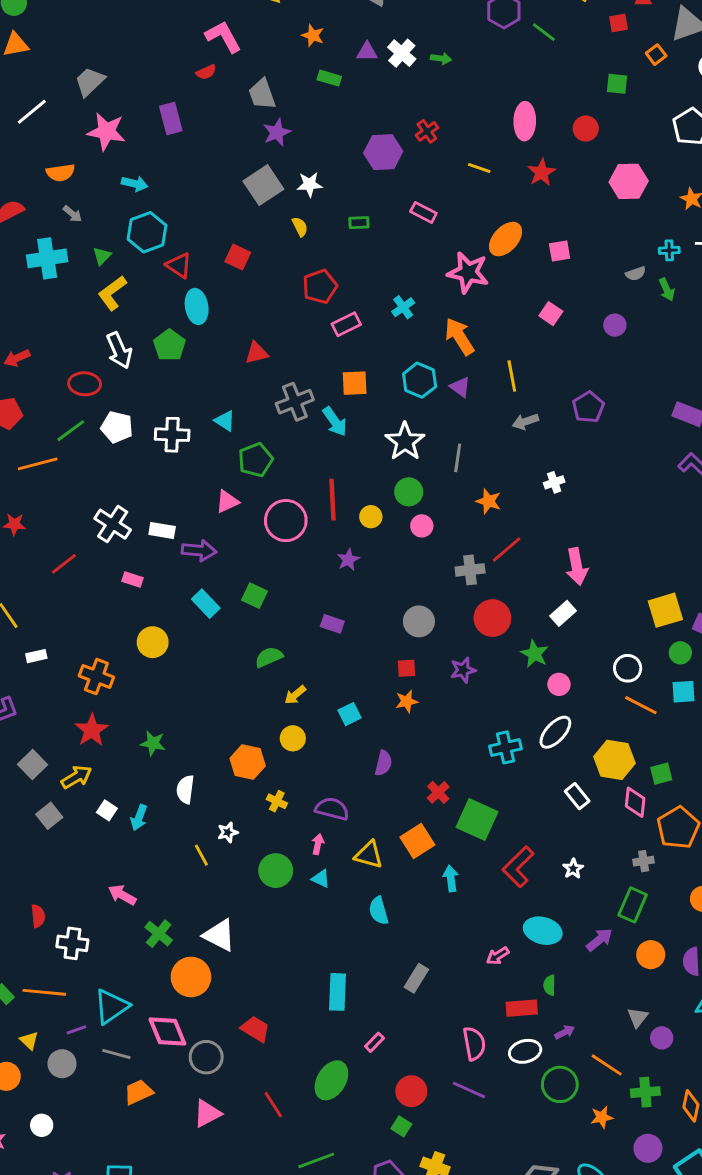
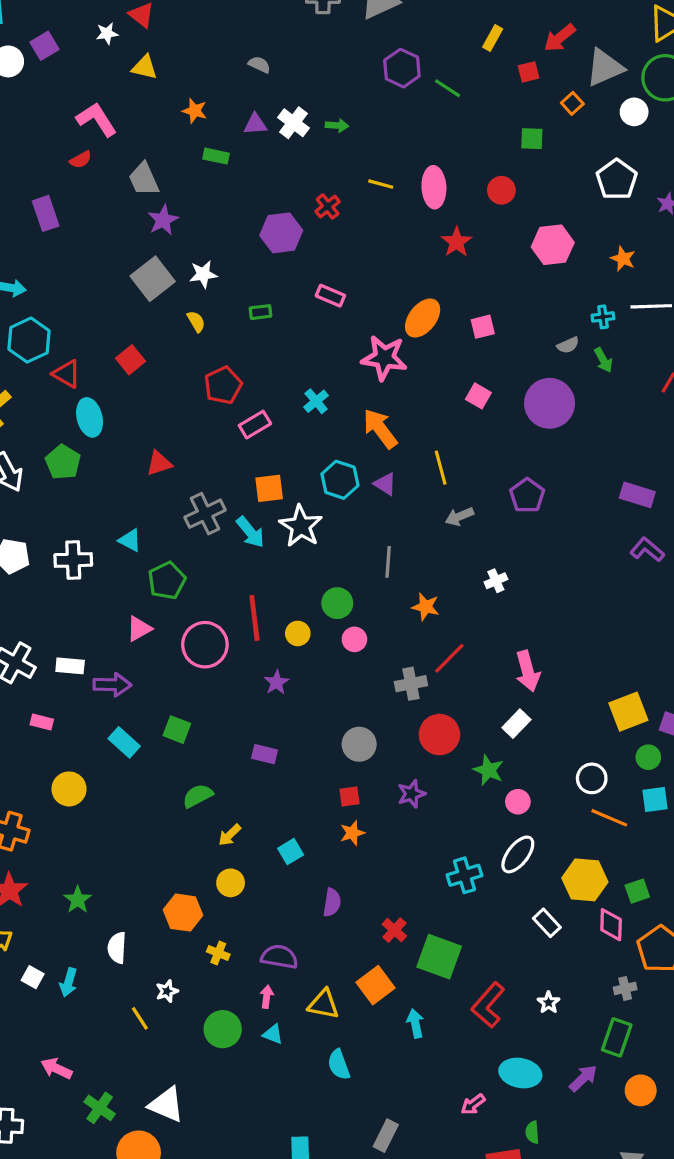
yellow line: (479, 168) -> (381, 184), moved
red square: (238, 257) -> (130, 360), turned 30
purple circle: (615, 325) -> (550, 403), size x2.0
white star: (405, 441) -> (301, 526), moved
green star: (153, 743) -> (78, 900), turned 30

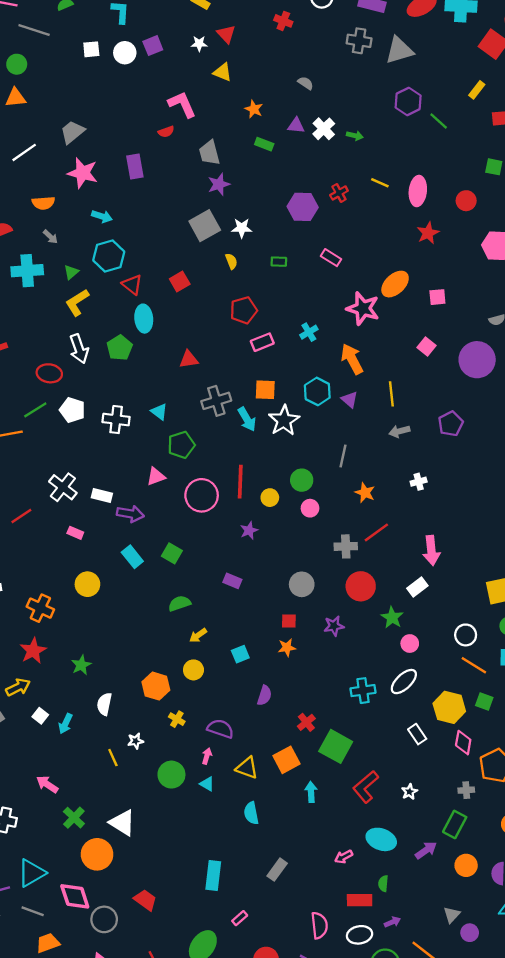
green square: (637, 891) -> (484, 702), moved, turned 30

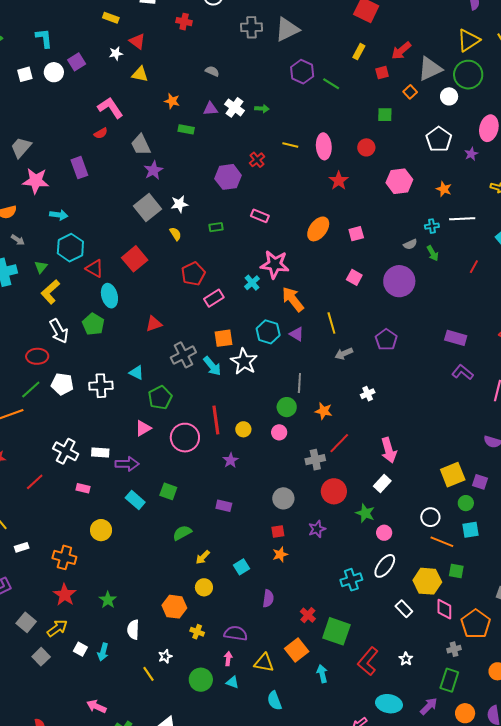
red square: (180, 282) -> (135, 259), size x1.4
pink star: (363, 308) -> (275, 264), moved
green circle: (302, 480) -> (287, 407), moved

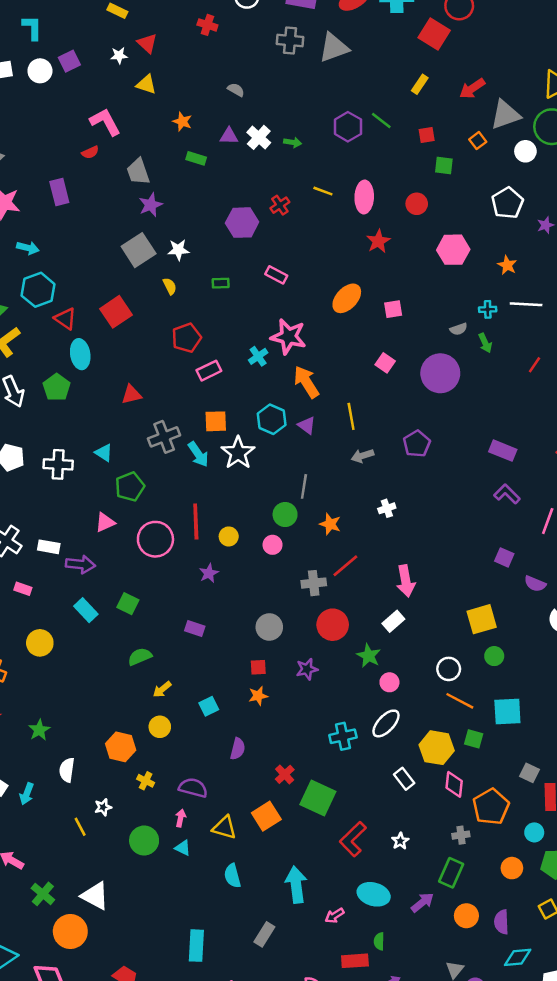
purple hexagon: (302, 72) -> (348, 127), moved
red square: (382, 73) -> (427, 135), moved
purple square: (480, 482) -> (504, 557), moved
cyan square: (471, 530) -> (507, 712), moved, size x1.4
cyan arrow: (322, 674) -> (296, 885), moved, size x1.6

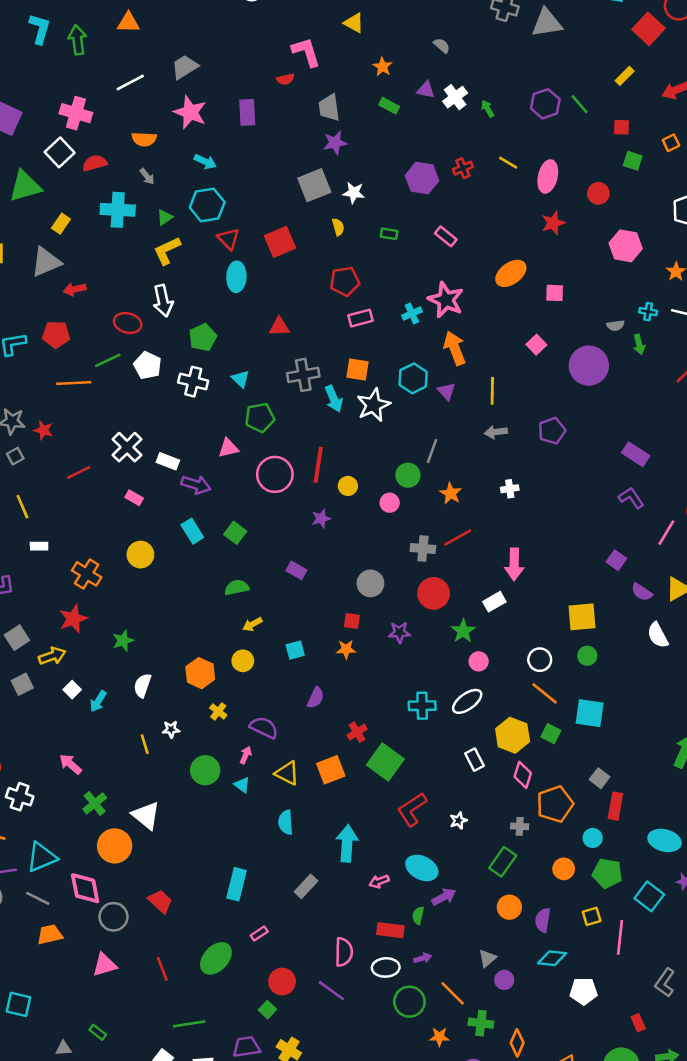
green arrow: (293, 142) -> (488, 109), turned -140
green pentagon: (57, 387) -> (203, 337), moved
purple arrow: (422, 902) -> (444, 897), moved

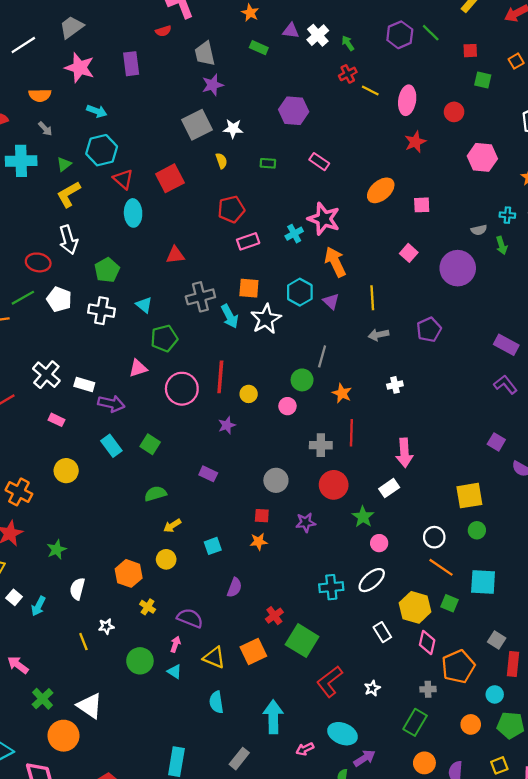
red cross: (463, 168) -> (348, 74), moved
red line: (458, 538) -> (351, 433), turned -55

